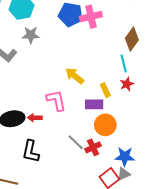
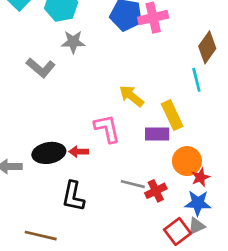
red star: (127, 84) -> (200, 177), moved
yellow rectangle: (105, 90) -> (172, 115), size x1.5
orange circle: (105, 125) -> (187, 161), moved
gray line: (76, 142) -> (133, 184), turned -30

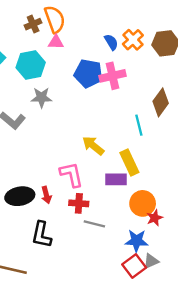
cyan line: (196, 80) -> (139, 125), moved
red arrow: (79, 152) -> (46, 195), turned -105
red cross: (156, 191) -> (79, 203), moved, turned 30
blue star: (198, 203) -> (137, 241), moved

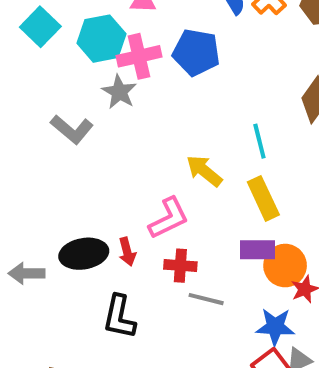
pink cross: (112, 76) -> (139, 56), moved
gray star: (41, 97) -> (119, 92), turned 30
cyan line: (139, 125) -> (259, 141), moved
pink L-shape: (72, 175) -> (169, 218), turned 76
purple rectangle: (116, 179) -> (257, 250), moved

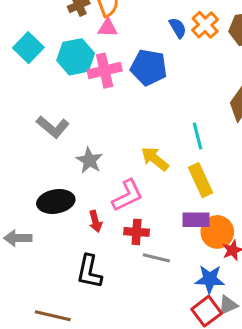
gray star: (119, 92) -> (89, 160), moved
black ellipse: (84, 254) -> (56, 201), moved

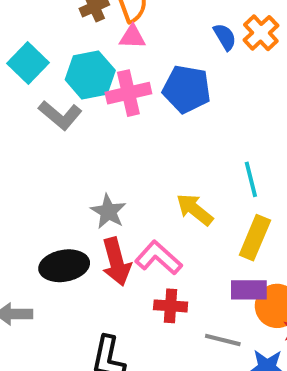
gray L-shape: (53, 127) -> (60, 115), moved
yellow rectangle: (201, 180) -> (255, 238), turned 48
pink L-shape: (127, 195) -> (159, 258), turned -112
red arrow: (95, 221) -> (116, 262), moved, size x1.6
gray line: (156, 258) -> (223, 340), moved

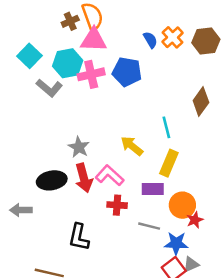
pink triangle: (132, 37) -> (94, 40), size x1.6
purple rectangle: (249, 290) -> (153, 189), moved

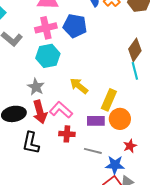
cyan hexagon: (68, 63) -> (48, 56), moved
cyan line: (166, 127) -> (135, 71), moved
orange circle: (182, 205) -> (120, 119), moved
black L-shape: (79, 237) -> (31, 143), moved

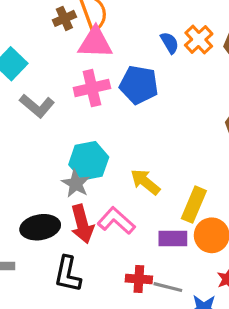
cyan hexagon: (48, 56) -> (89, 161), moved
red cross: (67, 134) -> (139, 279), moved

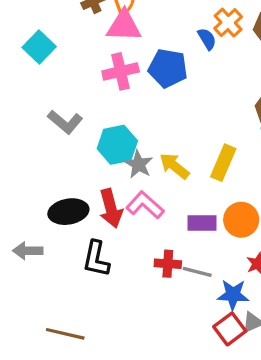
blue semicircle: (170, 43) -> (207, 39), moved
gray L-shape: (37, 106) -> (65, 122), moved
gray star: (76, 184) -> (139, 164), moved
yellow rectangle: (194, 205) -> (223, 163), moved

